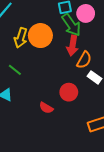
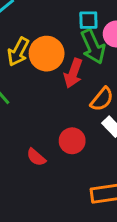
red arrow: (73, 46) -> (73, 73), moved

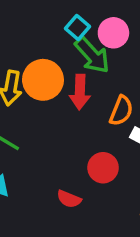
cyan square: (88, 20) -> (78, 27), turned -30

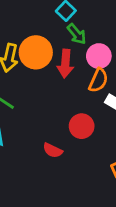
pink circle: (113, 33) -> (99, 56), moved
green arrow: (92, 55) -> (77, 34), size x0.7

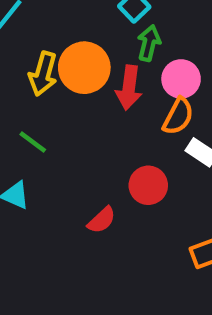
green arrow: (77, 34) -> (149, 43), turned -130
red semicircle: (53, 150) -> (102, 220), turned -72

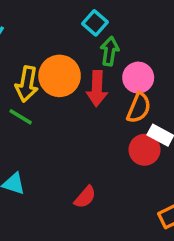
green line: (33, 142) -> (21, 117), moved
red circle: (148, 185) -> (144, 150), moved

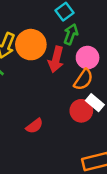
red semicircle: (85, 197) -> (34, 126), moved

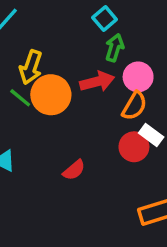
orange circle: (31, 45) -> (51, 95), moved
red arrow: (56, 59) -> (97, 82), turned -115

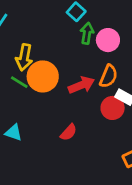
pink circle: (138, 77) -> (108, 40), moved
red arrow: (97, 82) -> (81, 85), moved

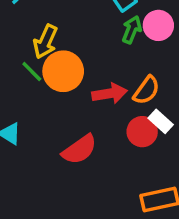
pink circle: (108, 40) -> (158, 25), moved
red semicircle: (69, 132) -> (79, 149), size x1.5

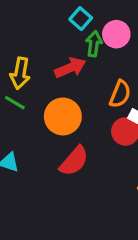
orange circle: (63, 71) -> (63, 116), moved
red arrow: (110, 93) -> (70, 68), moved

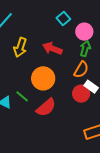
green arrow: (94, 44) -> (85, 49), moved
red arrow: (70, 68) -> (52, 48), turned -144
green line: (15, 103) -> (22, 96), moved

